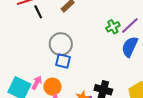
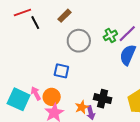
gray circle: (61, 44) -> (79, 41), moved
pink arrow: (37, 83) -> (36, 93), turned -56

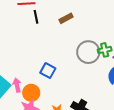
gray circle: (79, 41) -> (88, 52), moved

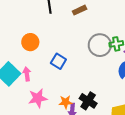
orange circle: (31, 93) -> (30, 42), moved

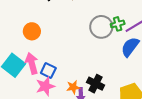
blue square: (58, 61) -> (48, 70), moved
pink arrow: (27, 74) -> (32, 63), size x1.5

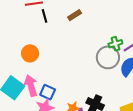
gray circle: (101, 27) -> (108, 57), moved

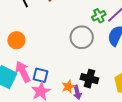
gray circle: (108, 57) -> (82, 37), moved

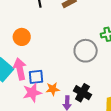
blue square: (41, 75) -> (36, 77), turned -35
orange star: (68, 87) -> (53, 89), moved

